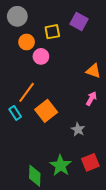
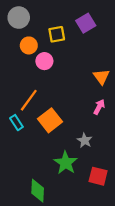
purple square: (79, 21) -> (86, 23), turned 30
orange triangle: (93, 71) -> (101, 77), turned 35
red square: (90, 162) -> (98, 176), turned 36
green star: (60, 165) -> (66, 163), moved

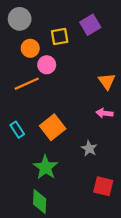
orange line: (29, 100) -> (27, 84), moved, turned 30
pink arrow: (99, 107) -> (104, 113), turned -112
green star: (66, 163) -> (46, 167), moved

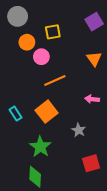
purple square: (90, 25) -> (94, 22), moved
orange triangle: (107, 81) -> (94, 59), moved
orange line: (27, 84) -> (55, 81), moved
red square: (103, 186) -> (91, 163), turned -30

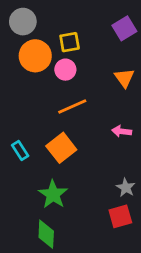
orange circle: (27, 42) -> (35, 56), size x1.5
pink circle: (41, 57) -> (65, 70), moved
gray star: (79, 130) -> (126, 188), moved

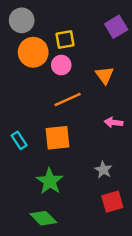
orange triangle: (124, 78) -> (105, 75), moved
orange square: (61, 148) -> (57, 138), turned 32
gray star: (126, 188) -> (103, 170), moved
green diamond: (46, 234) -> (43, 218), turned -48

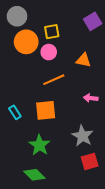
orange triangle: (105, 75) -> (83, 60), turned -42
gray star: (103, 170) -> (82, 136), size x1.5

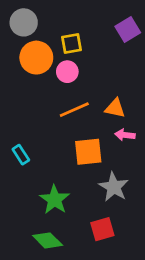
orange triangle: (83, 60) -> (115, 108), moved
orange square: (46, 110) -> (88, 152), moved
red square: (90, 161) -> (102, 229), moved

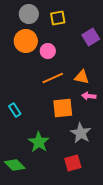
gray circle: (24, 22) -> (29, 14), moved
purple square: (128, 29) -> (91, 37), moved
yellow square: (71, 44) -> (58, 18), moved
green diamond: (48, 240) -> (15, 165), moved

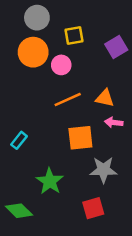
yellow square: (58, 18) -> (74, 36), moved
cyan rectangle: (15, 110) -> (19, 140), turned 72
gray star: (81, 133) -> (103, 170), turned -30

